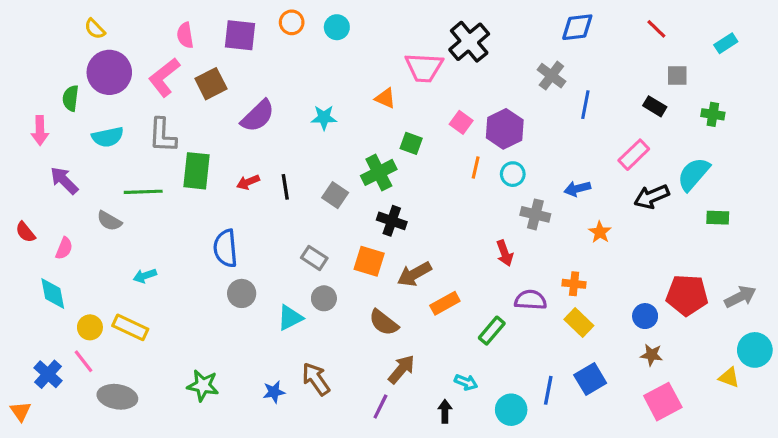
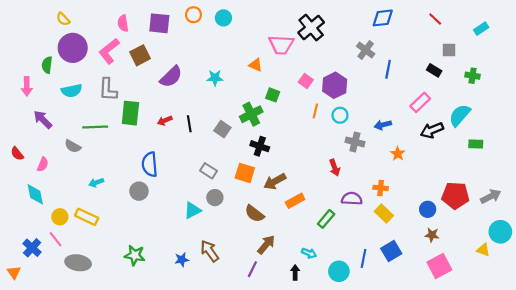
gray circle: (242, 293) -> (139, 191), moved

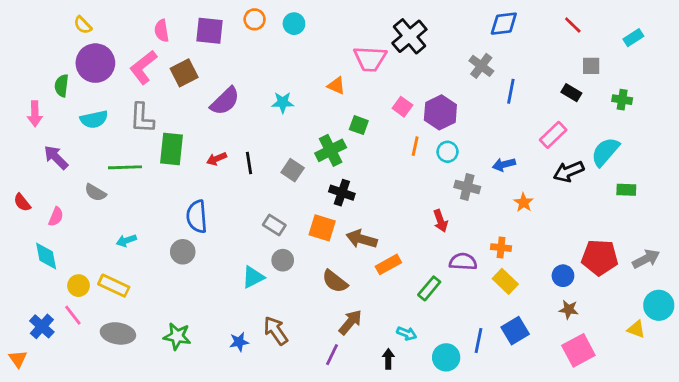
brown arrow: (275, 182) -> (362, 239), turned 45
gray ellipse: (78, 263) -> (118, 333), moved

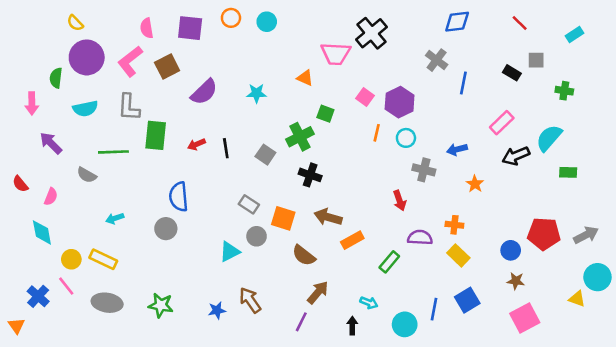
black rectangle: (571, 93) -> (512, 73), moved
orange square: (322, 228) -> (283, 218), moved

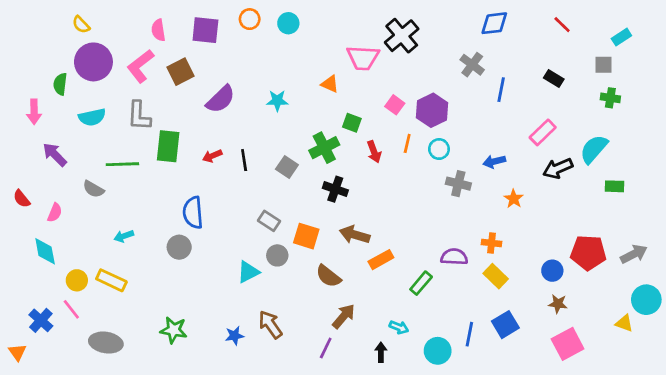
gray square: (536, 60) -> (603, 65), moved
red arrow: (400, 201) -> (374, 152), moved
gray ellipse: (107, 303) -> (106, 343), moved

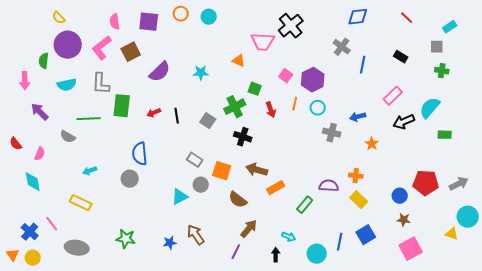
yellow circle: (77, 280) -> (33, 258), moved

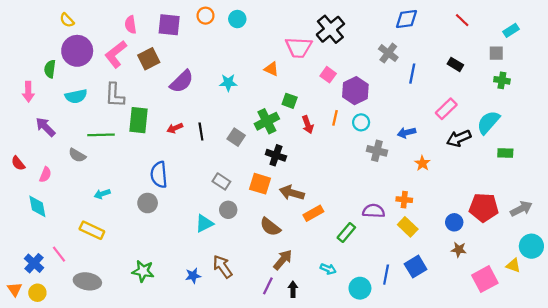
pink square: (286, 76) -> (328, 75), moved
orange square: (222, 171) -> (260, 184), moved
pink square: (411, 249) -> (485, 279), moved
black arrow: (276, 255) -> (293, 289), moved

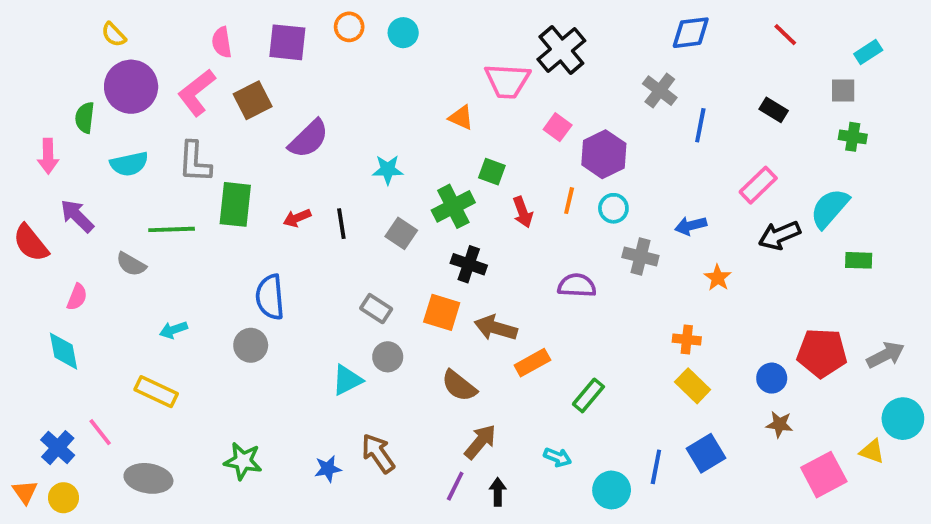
cyan star: (228, 83) -> (388, 170), moved
red semicircle: (18, 163) -> (31, 243), moved, size x1.5
purple semicircle: (374, 211) -> (577, 285), moved

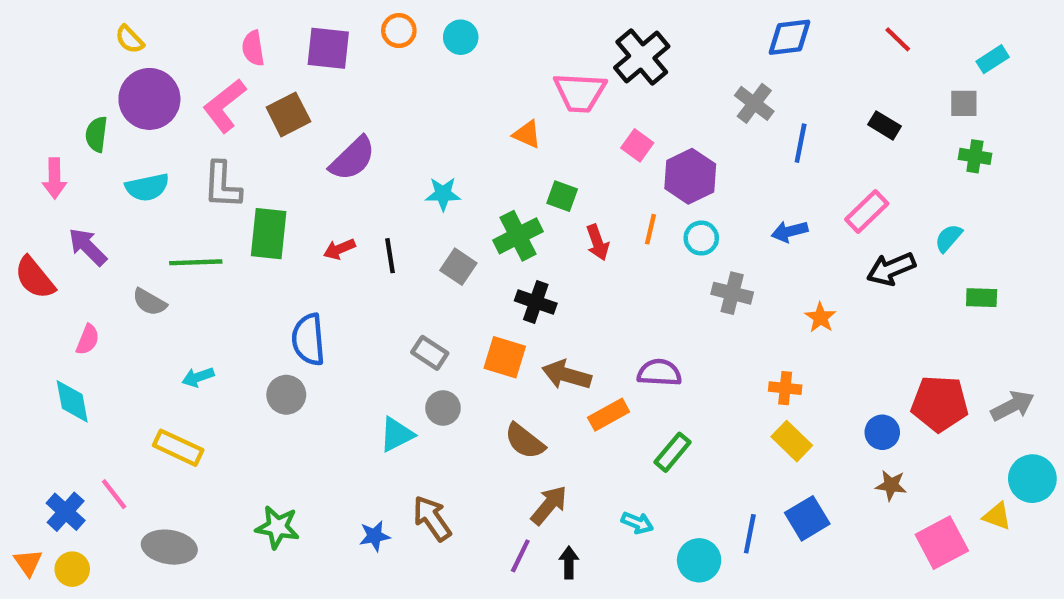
cyan semicircle: (830, 208) -> (948, 238), size x0.6
blue arrow: (691, 226) -> (790, 231), moved
purple semicircle: (577, 285) -> (659, 373), moved

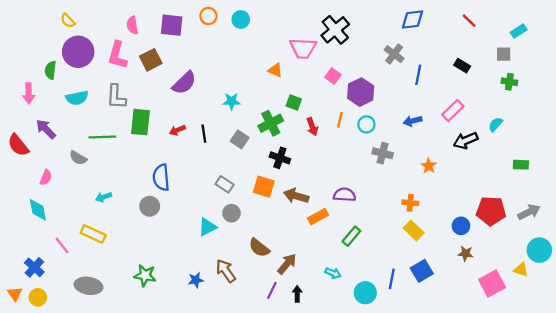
pink L-shape: (224, 106) -> (117, 55), turned -36
green rectangle: (982, 298) -> (521, 165), moved
brown semicircle: (525, 441) -> (259, 248), moved
pink line: (114, 494) -> (62, 245), moved

